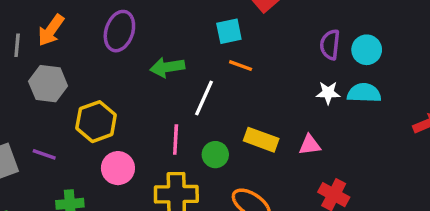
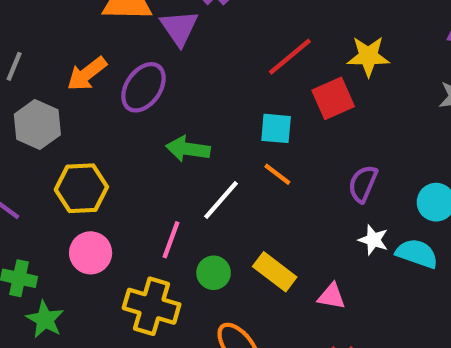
orange arrow: (51, 30) -> (87, 74), moved
purple semicircle: (330, 45) -> (363, 184), moved

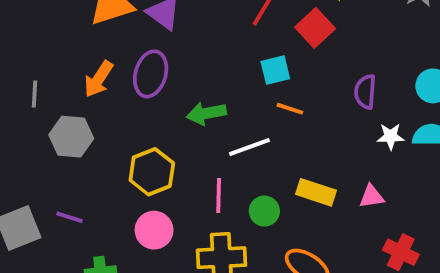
yellow hexagon: (81, 188) -> (152, 172), moved
white line: (221, 200) -> (249, 147), turned 48

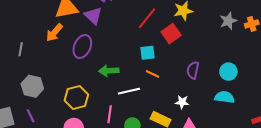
orange arrow: (99, 79) -> (54, 33), moved
white star: (391, 136) -> (182, 102), moved
gray hexagon: (71, 137) -> (32, 86), moved
purple line: (70, 217) -> (31, 116), turned 40

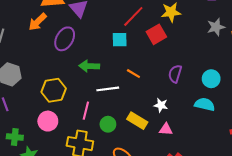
cyan square: (148, 53) -> (120, 40), moved

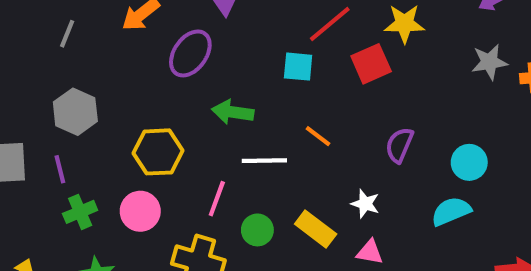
cyan semicircle: (205, 104) -> (451, 211), turned -42
green cross: (15, 137) -> (80, 212), moved, turned -35

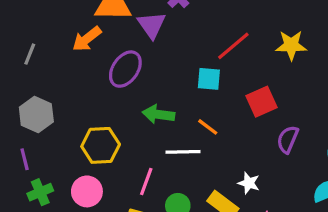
red square: (371, 64) -> (262, 102), moved
orange line: (318, 136) -> (208, 127), moved
white star: (365, 204) -> (249, 183), moved

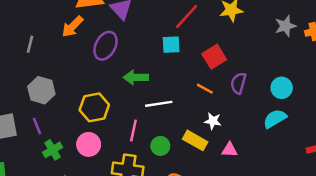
orange line: (208, 127) -> (205, 89), moved

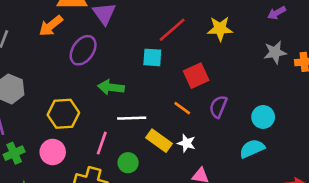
yellow rectangle: (195, 140) -> (159, 141), moved

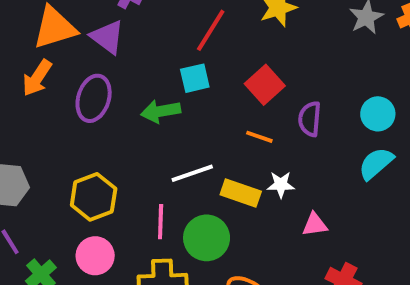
green arrow: (111, 87) -> (161, 111), moved
green circle: (128, 163) -> (207, 238), size x1.5

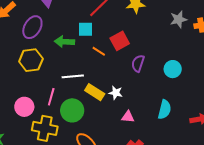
orange line: (259, 137) -> (99, 51), moved
cyan semicircle: (376, 163) -> (165, 110), moved, turned 132
yellow hexagon: (94, 197) -> (31, 60), moved
pink circle: (95, 256) -> (24, 107), moved

